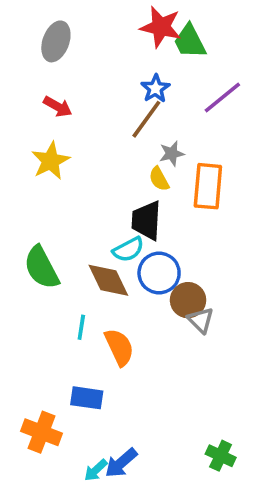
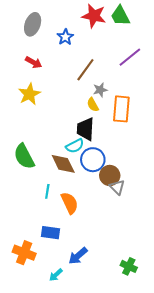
green trapezoid: (190, 41) -> (120, 16), moved
blue star: (155, 88) -> (65, 37), moved
blue arrow: (121, 463) -> (78, 256), moved

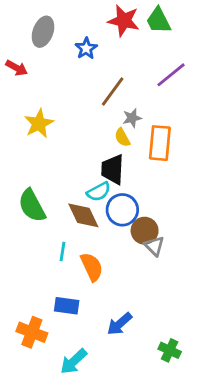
red arrow: (34, 62) -> (17, 68), moved
blue arrow: (78, 256) -> (120, 324), moved
cyan arrow: (56, 275) -> (74, 361), size x1.5

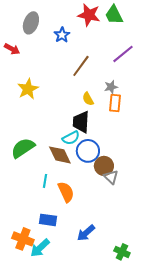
gray star: (132, 118) -> (111, 87), moved
orange rectangle: (160, 143) -> (115, 103), size x0.7
green semicircle: (32, 206) -> (23, 148), turned 85
cyan arrow: (74, 361) -> (40, 248), moved

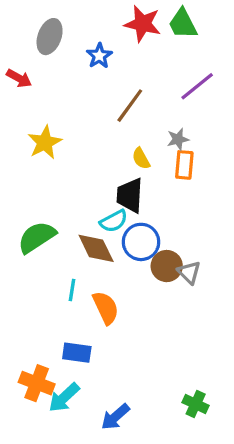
gray triangle: (111, 177) -> (189, 272), moved
blue arrow: (86, 233) -> (115, 417), moved

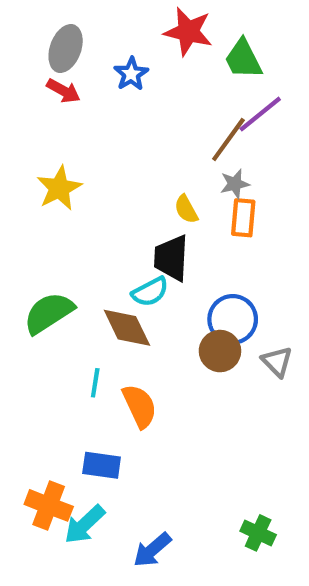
green trapezoid: (183, 24) -> (243, 59), moved
red arrow: (19, 78) -> (63, 91), moved
brown line: (130, 106) -> (228, 139), moved
blue circle: (141, 242) -> (233, 319), moved
gray triangle: (189, 272) -> (277, 362), moved

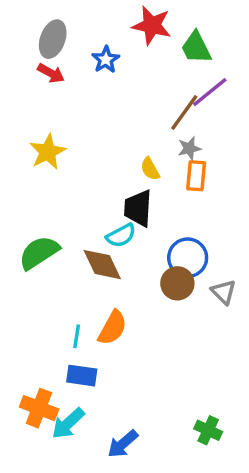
cyan line: (95, 383) -> (77, 336), moved
orange semicircle: (140, 406) -> (112, 328), turned 54

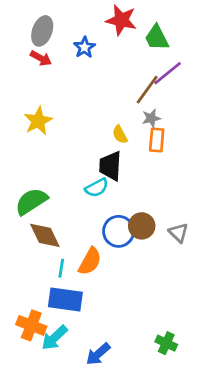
blue circle: (188, 258) -> (119, 231), moved
brown diamond: (102, 265) -> (45, 235), moved
blue rectangle: (82, 376) -> (65, 299), size x1.4

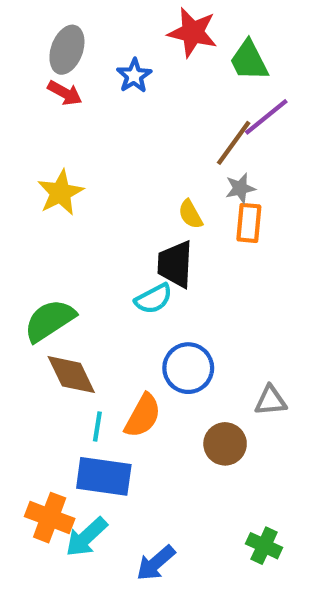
brown circle: (142, 226) -> (225, 444), moved
gray triangle: (179, 233) -> (271, 401), moved, turned -50

